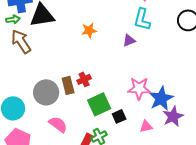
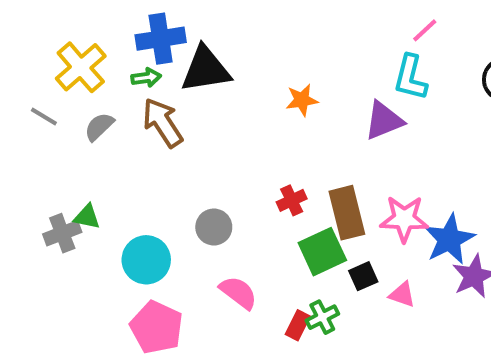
purple triangle: (129, 40) -> (384, 121), size x1.5
brown rectangle: (68, 85) -> (347, 213), moved, size x1.4
gray circle: (46, 92) -> (214, 227), size x0.7
pink triangle: (146, 126) -> (402, 295), moved, turned 32

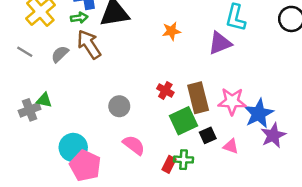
gray line: (44, 116) -> (25, 52), moved
gray semicircle: (99, 127) -> (60, 54), moved
red cross: (292, 200) -> (165, 90), turned -35
cyan circle: (146, 260) -> (73, 147), moved
green cross: (322, 317) -> (184, 160), turned 30

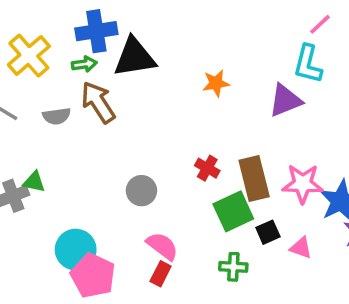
gray semicircle: (60, 54) -> (57, 116), turned -144
red rectangle: (169, 164) -> (161, 274), moved

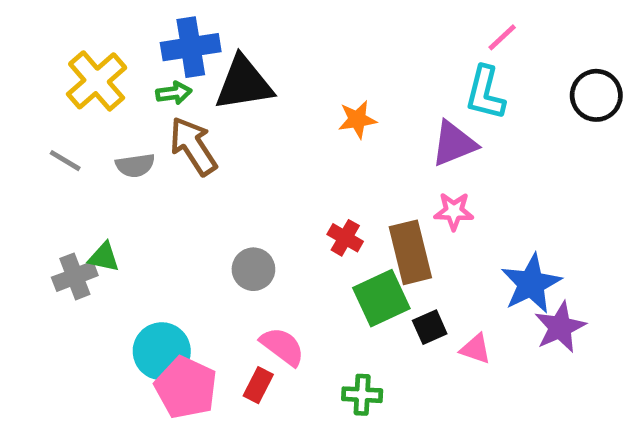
pink star: (303, 184) -> (454, 211), moved, size x0.7
green cross: (233, 267) -> (362, 395), moved
red rectangle: (161, 274) -> (258, 385), moved

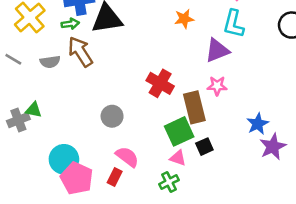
orange star: (357, 120) -> (184, 19), moved
red cross: (345, 238) -> (160, 83), moved, size x1.5
blue star: (531, 284) -> (258, 124), size x0.7
pink triangle: (476, 349) -> (178, 158), moved
green cross: (362, 395) -> (169, 182), turned -30

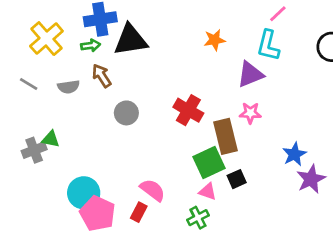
brown arrow: (80, 52) -> (102, 76), size x0.7
gray circle: (112, 116) -> (126, 113), moved

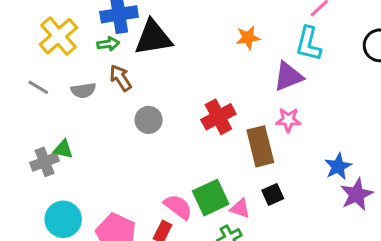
red cross: (188, 110) -> (218, 117), turned 32
green square: (209, 163) -> (211, 198), moved
cyan circle: (84, 193) -> (63, 219), moved

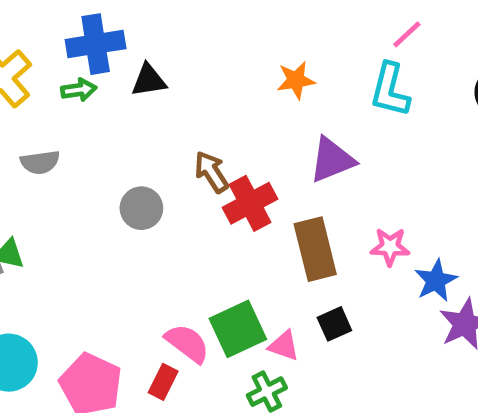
black triangle: (153, 38) -> (149, 80), size x0.6
purple triangle: (288, 76) -> (332, 160), moved
brown arrow: (121, 78) -> (211, 172), moved
pink star: (288, 120) -> (390, 247), moved

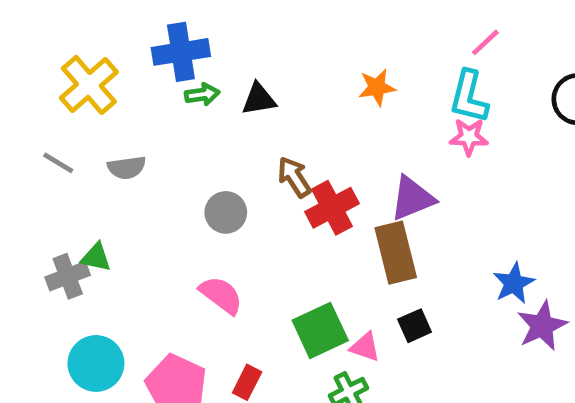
black triangle: (149, 80) -> (259, 99), moved
green arrow: (79, 90) -> (202, 94), moved
purple triangle: (332, 160) -> (412, 198), moved
pink star: (390, 247) -> (469, 137), moved
pink semicircle: (187, 343) -> (221, 295), moved

